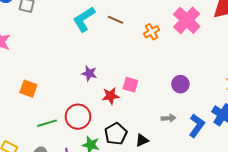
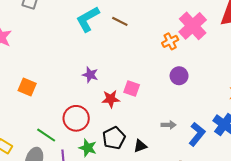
orange cross: (152, 32) -> (170, 41), moved
purple circle: (180, 84) -> (179, 76), moved
green line: (47, 123) -> (46, 135), moved, turned 48

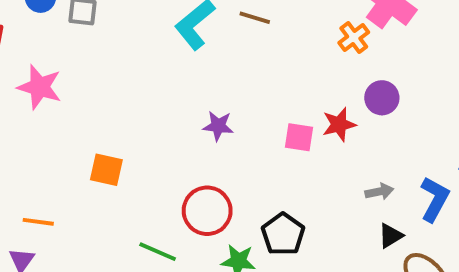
red star: (111, 99) -> (339, 124), moved
black triangle: (140, 146) -> (391, 236), moved

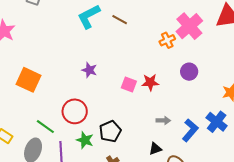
purple circle: (382, 98) -> (189, 72), moved
orange square: (106, 170) -> (29, 80), size x1.4
black triangle: (391, 236) -> (155, 149), moved

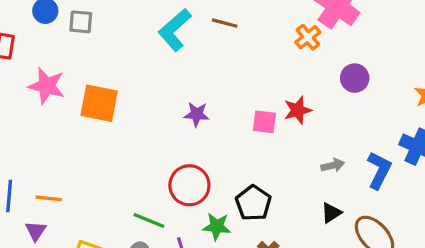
orange square: (29, 80) -> (99, 103), moved

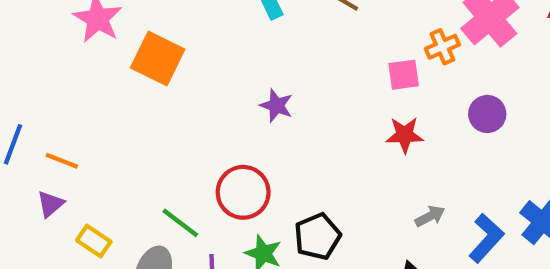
pink square: (264, 122) -> (404, 75), moved, turned -30
gray arrow: (333, 165) -> (430, 216), turned -30
purple triangle: (36, 231) -> (51, 204), moved

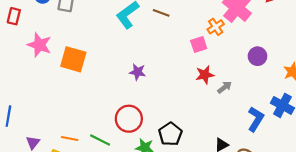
purple circle: (487, 114) -> (257, 56), moved
orange line: (62, 161) -> (70, 138), moved
gray arrow: (430, 216) -> (225, 87), moved

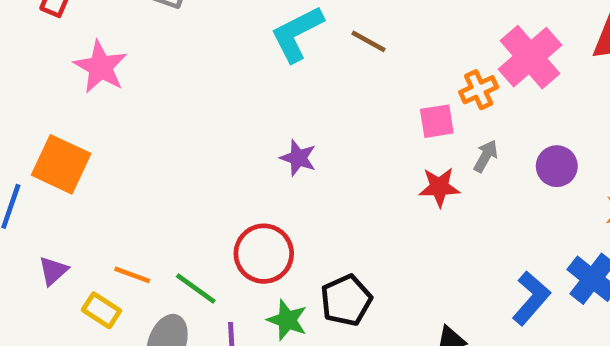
orange square: (73, 59) -> (61, 164), moved
gray arrow: (225, 87) -> (486, 156), moved, turned -32

